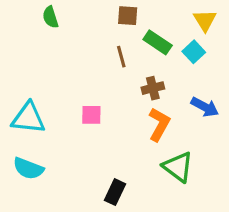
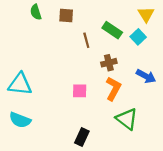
brown square: (128, 16) -> (66, 15), moved
pink square: (91, 115) -> (80, 91), moved

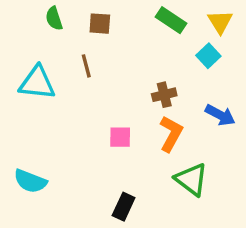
green rectangle: (112, 30) -> (171, 20), moved
brown line: (86, 40) -> (86, 66), moved
cyan triangle: (20, 84) -> (37, 83), moved

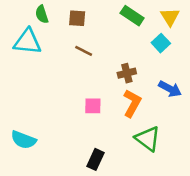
brown line: (86, 66) -> (84, 51), moved, turned -48
cyan triangle: (37, 83) -> (27, 42), moved

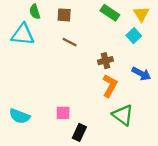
pink square: (93, 106) -> (63, 113), moved

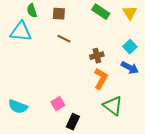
cyan square: (134, 36) -> (130, 47), moved
pink square: (63, 113) -> (58, 104), turned -32

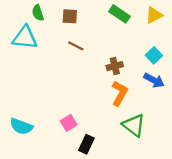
yellow triangle: (130, 13) -> (154, 15), turned 35

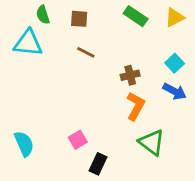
cyan semicircle: (21, 126) -> (24, 144), turned -135

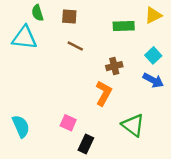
green rectangle: (136, 16) -> (124, 26), moved, turned -36
orange L-shape: (136, 106) -> (104, 93), moved
pink square: (78, 140) -> (68, 123), turned -35

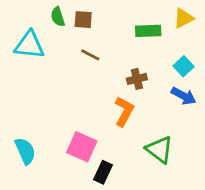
green semicircle: (37, 13) -> (58, 17), moved
pink square: (68, 123) -> (82, 147), size x1.5

